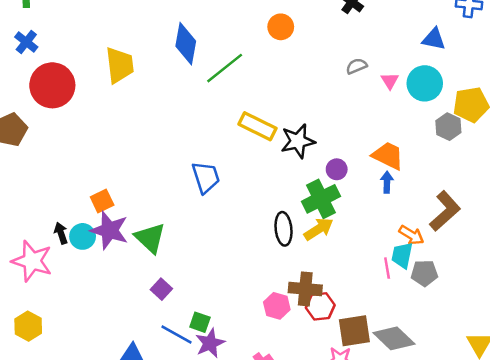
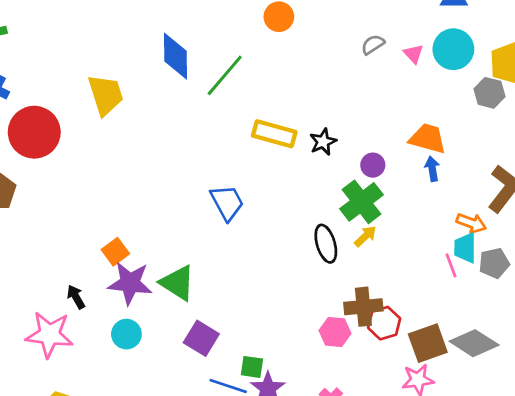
black star: (298, 141) -> (323, 142), size x0.7
yellow arrow: (319, 229) -> (365, 236), size x0.7
cyan circle: (83, 236) -> (126, 334), moved
purple square: (161, 289) -> (201, 338), size x1.4

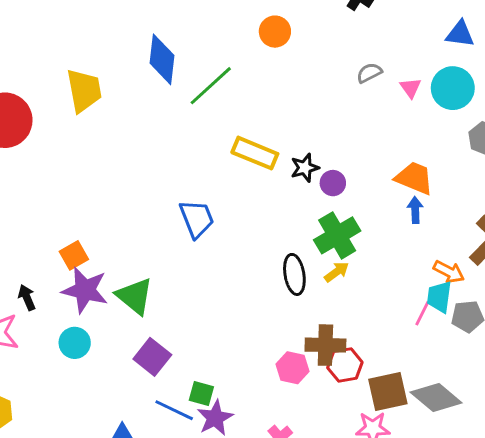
purple circle: (373, 165) -> (333, 183), moved
pink line: (451, 265) -> (422, 313), turned 40

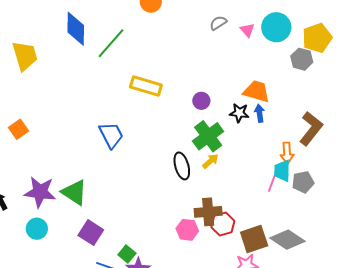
black star: (305, 168) -> (239, 113), moved, turned 30
orange square: (74, 255) -> (19, 129), moved
orange arrow: (449, 272) -> (287, 153), turned 65
green square: (201, 393) -> (127, 254), turned 30

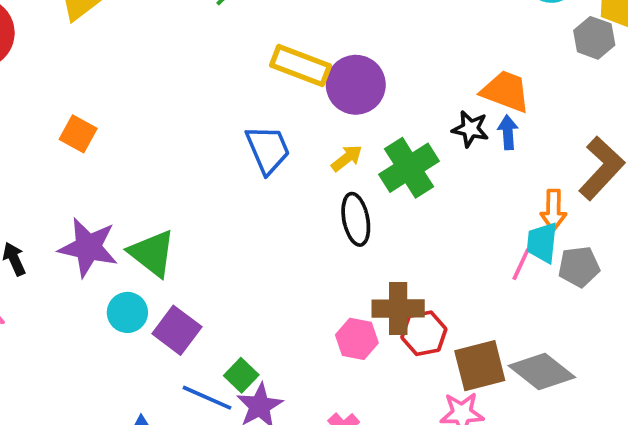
purple circle: (201, 101) -> (356, 85), moved, size x1.8
orange square: (19, 129) -> (78, 134), moved, turned -30
blue trapezoid: (111, 135) -> (268, 149), moved
yellow arrow: (210, 161) -> (347, 158), moved
cyan circle: (37, 229) -> (127, 312), moved

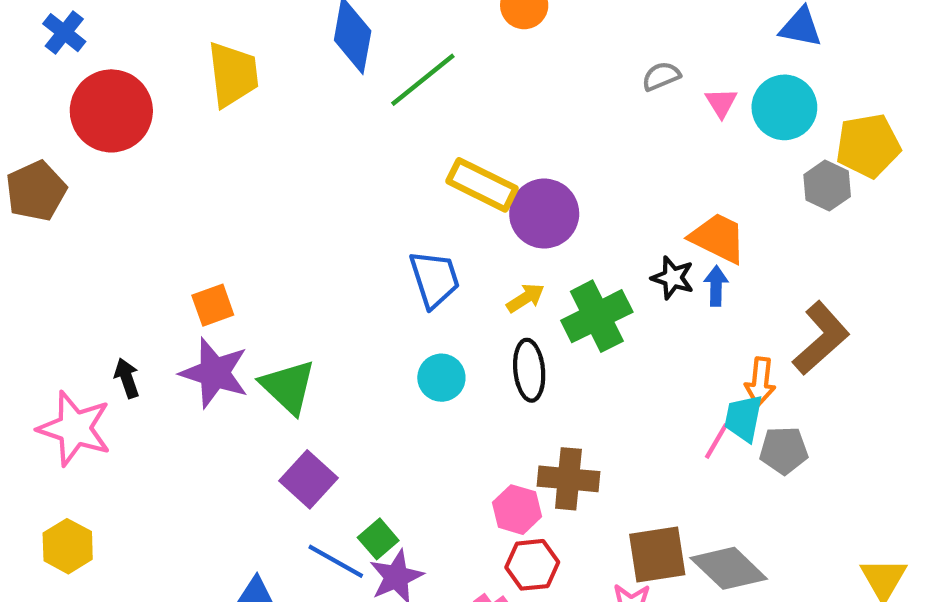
orange square: (78, 134) -> (213, 305), moved, turned 36
cyan circle: (127, 312) -> (441, 378), moved
red hexagon: (424, 333) -> (532, 565), moved

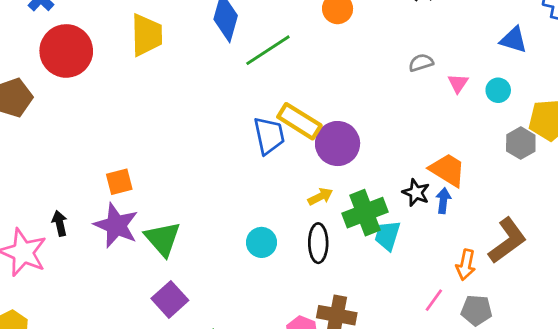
cyan circle: (784, 107) -> (498, 90), size x0.6
blue trapezoid: (434, 279) -> (269, 136), moved
cyan trapezoid: (744, 418) -> (387, 236), moved

